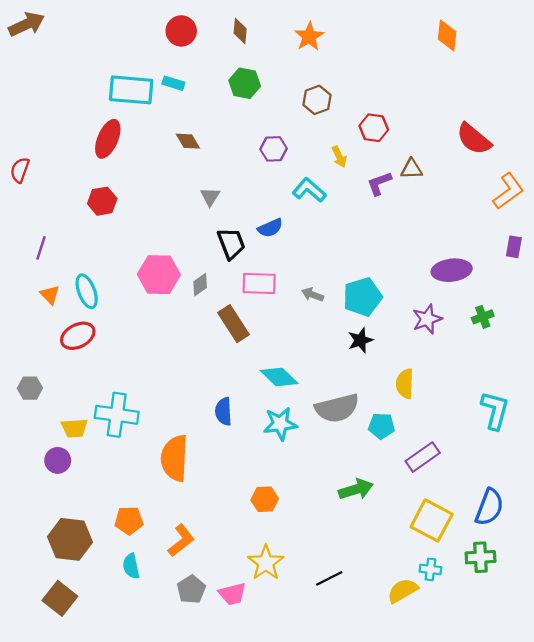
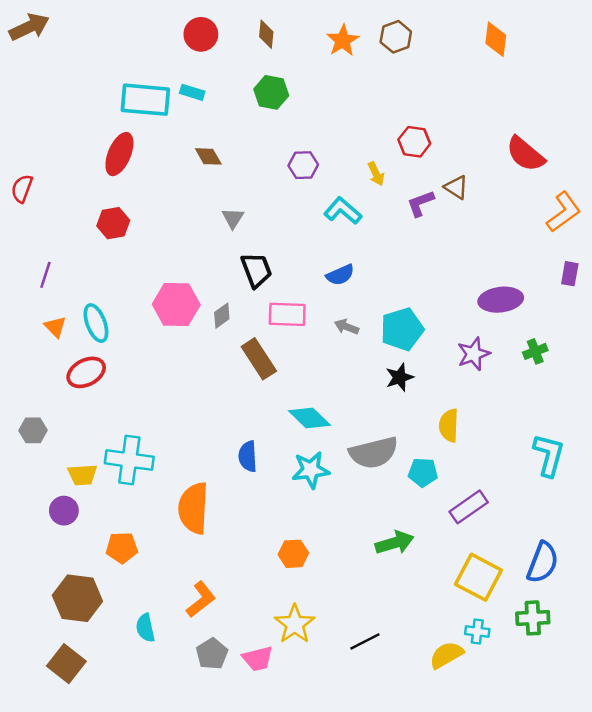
brown hexagon: (317, 100) -> (396, 37), moved
brown triangle: (412, 169) -> (456, 187), turned 35
blue semicircle: (270, 228) -> (340, 275), moved
orange pentagon: (129, 520) -> (122, 548), moved

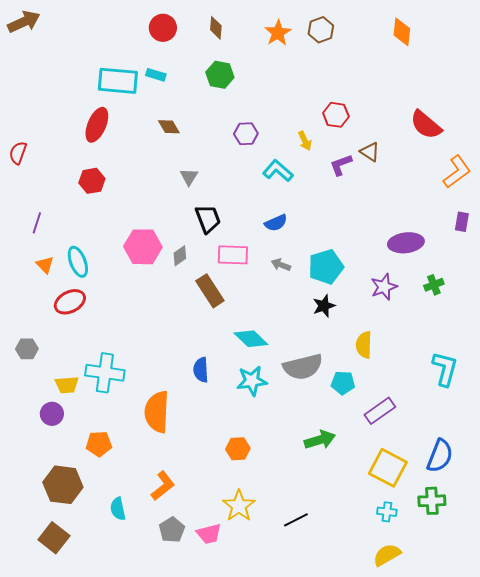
yellow semicircle: (446, 655) -> (387, 555), moved

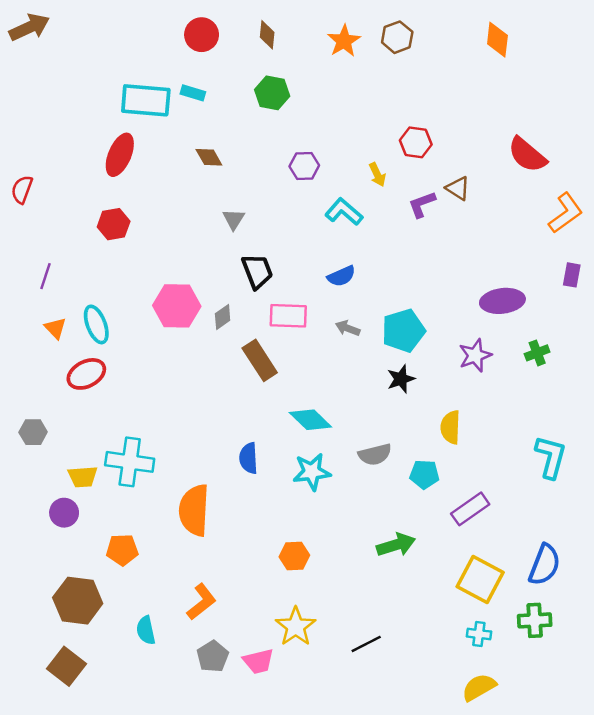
gray semicircle: (303, 367) -> (375, 454), size x0.7

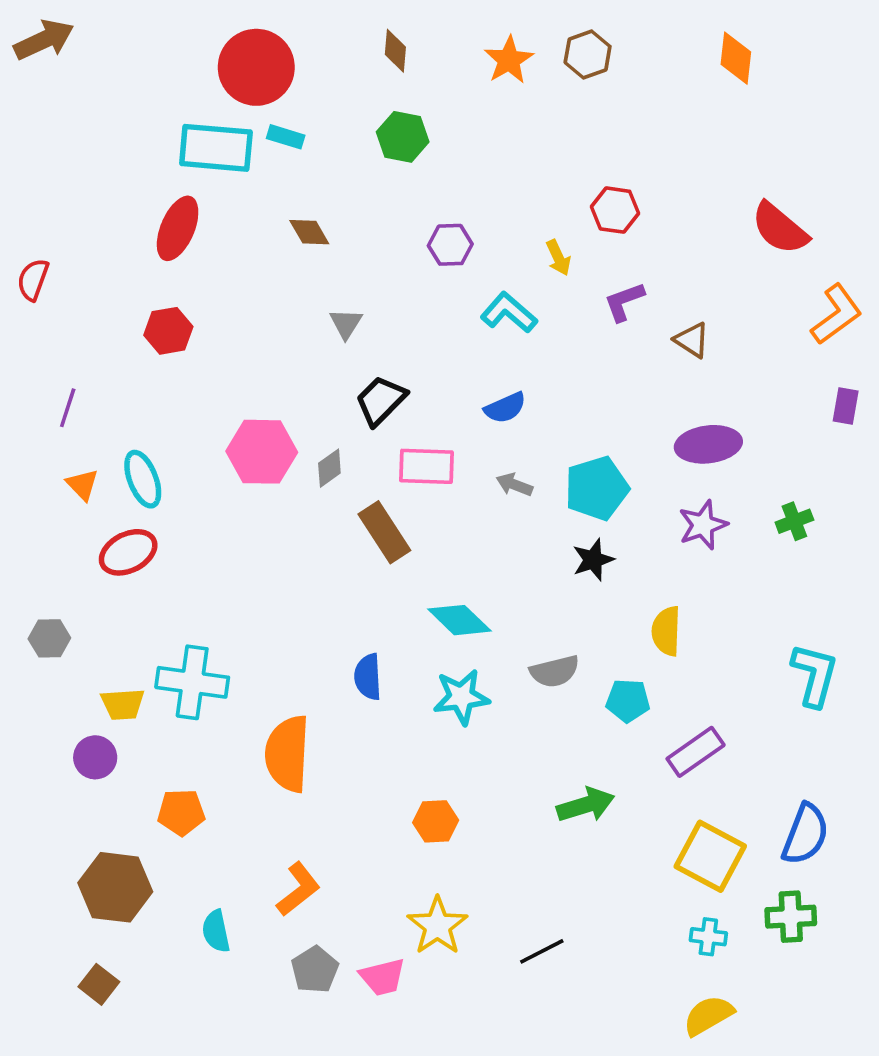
red circle: (202, 35) -> (256, 67), moved, size x1.5
brown triangle: (458, 188) -> (692, 340), moved
black trapezoid: (257, 271) -> (381, 400), turned -114
purple ellipse: (502, 301) -> (708, 444), moved
brown square: (67, 666) -> (99, 984), size x0.7

